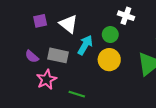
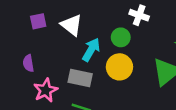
gray rectangle: (58, 55) -> (80, 78), moved
purple semicircle: (32, 56) -> (28, 63), turned 40

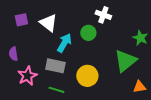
yellow circle: (119, 67) -> (87, 76), moved

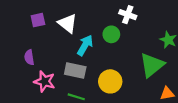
pink star: (27, 76) -> (45, 81), turned -30

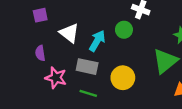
purple square: (38, 20) -> (40, 15), moved
white triangle: (68, 23) -> (69, 33), moved

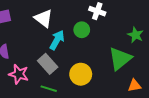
white triangle: (69, 33) -> (44, 18), moved
gray rectangle: (87, 67) -> (48, 64), turned 36

